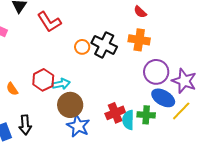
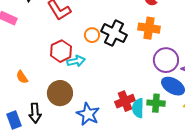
red hexagon: (43, 80) -> (61, 51), moved
cyan arrow: (61, 84) -> (76, 61), moved
brown circle: (70, 105) -> (60, 93), moved

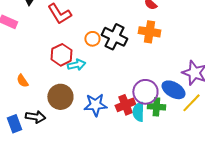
purple circle: (166, 60) -> (145, 92), moved
black arrow: (35, 113) -> (35, 117), turned -78
blue star: (88, 114) -> (95, 105), moved, turned -30

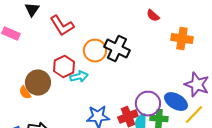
orange cross: (149, 32) -> (182, 39), moved
orange circle: (92, 39) -> (95, 51), size x1.5
brown circle: (60, 97) -> (38, 83), moved

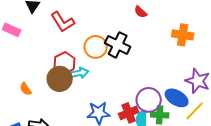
red semicircle: (153, 16) -> (141, 12), moved
brown circle: (38, 83) -> (60, 79), moved

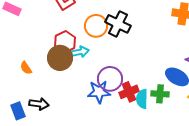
purple circle: (149, 100) -> (110, 79), moved

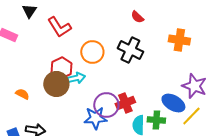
black cross: (118, 24) -> (130, 50), moved
orange semicircle: (26, 68) -> (22, 94), turned 152
red cross: (129, 92) -> (125, 103), moved

